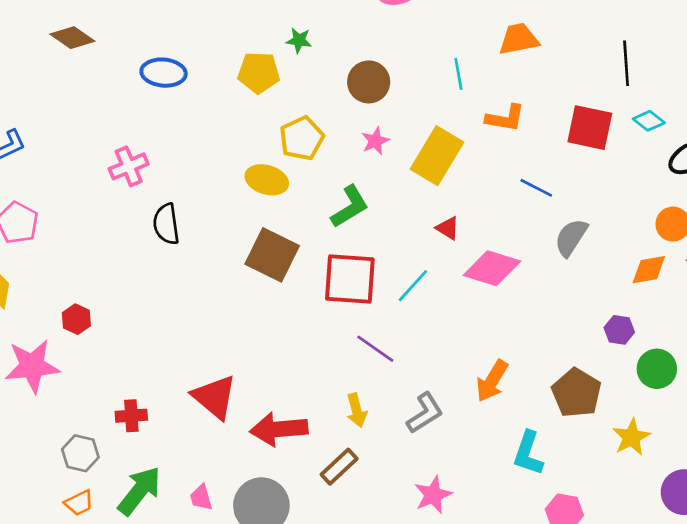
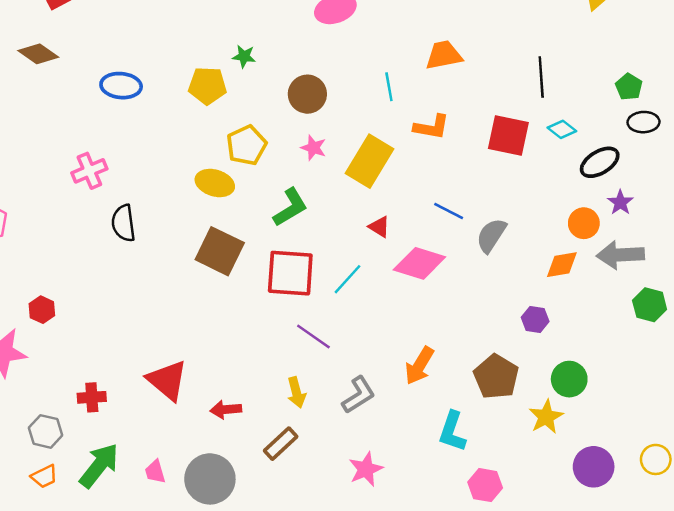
pink star: (375, 141) -> (313, 148), turned -30
blue line: (536, 188) -> (449, 211), moved
green circle: (657, 369) -> (569, 379), moved
red arrow: (279, 429) -> (226, 410), size x0.6

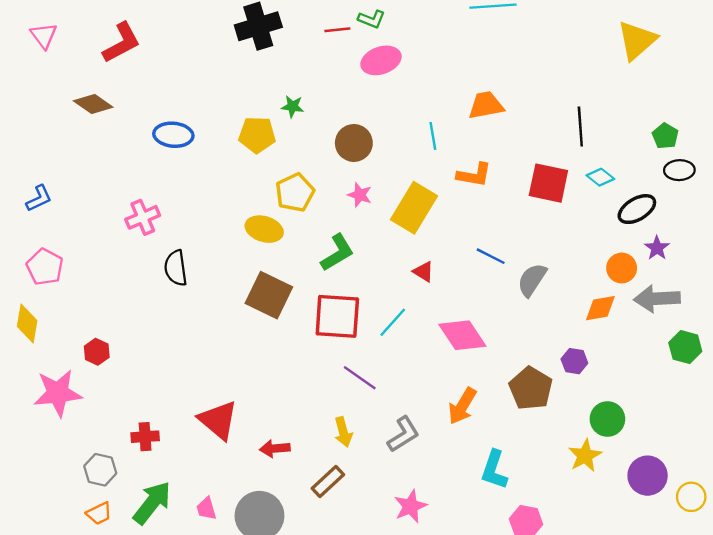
pink diamond: (419, 263) -> (462, 335), moved, turned 39
brown pentagon: (496, 377) -> (531, 388), moved
purple circle: (594, 467) -> (648, 476), moved

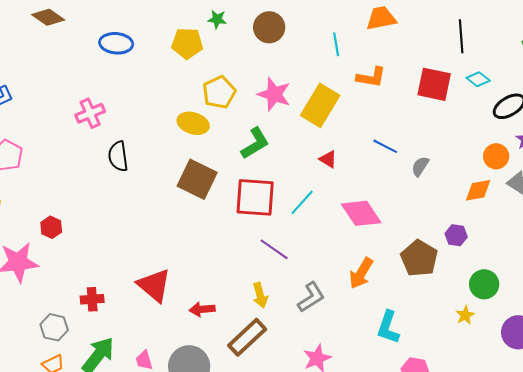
brown circle: (354, 143) -> (269, 27), moved
pink star: (360, 195) -> (274, 94), size x1.6
gray semicircle: (532, 280) -> (420, 166), size x0.7
yellow star: (585, 456) -> (465, 315), size x0.7
brown rectangle: (328, 482) -> (247, 337), size x1.4

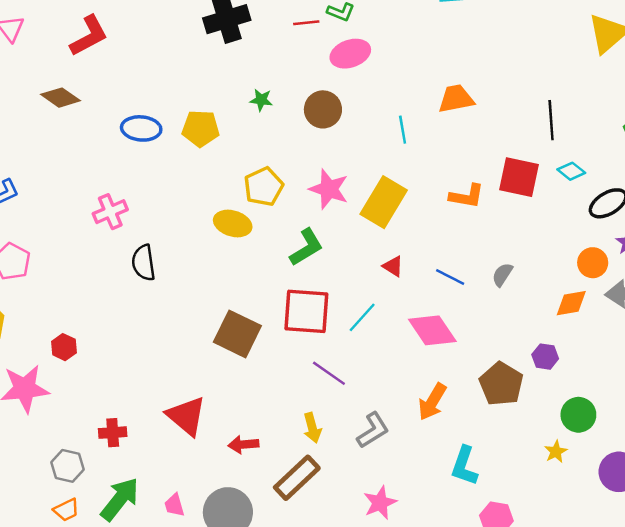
yellow pentagon: (187, 43) -> (201, 128), moved
orange L-shape: (371, 77) -> (467, 196), moved
blue line: (385, 146) -> (450, 277), moved
brown square: (197, 179) -> (237, 334), moved

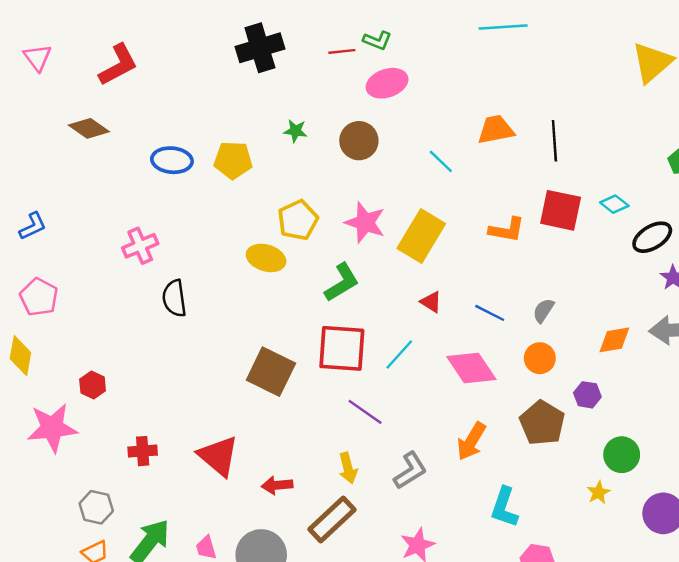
black line: (551, 120) -> (554, 141), moved
cyan line: (403, 130) -> (441, 161), turned -36
orange circle: (593, 263) -> (540, 358), moved
red cross: (113, 433) -> (143, 451), moved

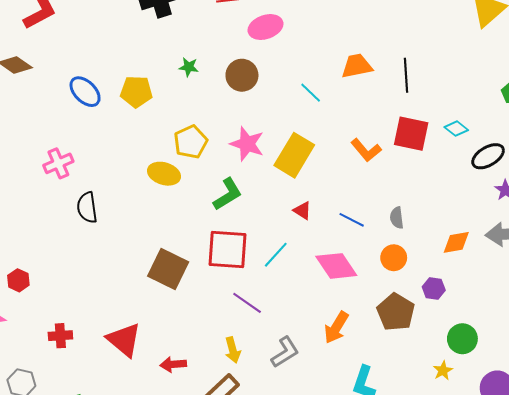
blue ellipse: (172, 160) -> (85, 92), turned 40
orange L-shape: (507, 230) -> (366, 150), turned 40
gray semicircle: (543, 310) -> (397, 218), turned -40

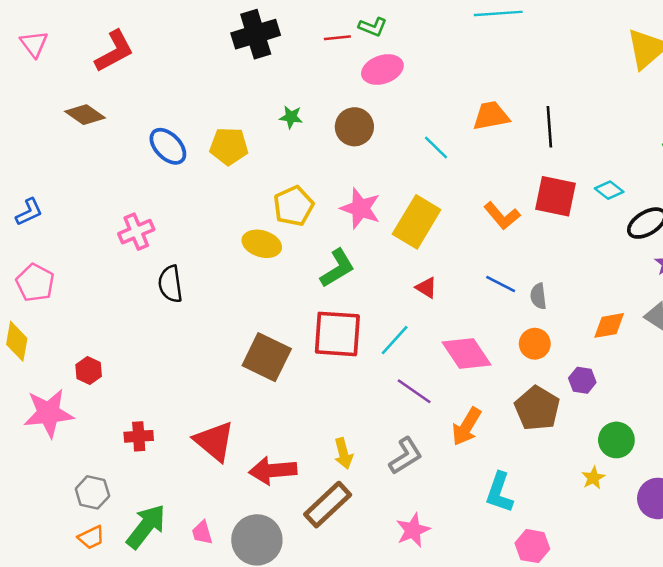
blue line: (352, 220) -> (501, 284), moved
purple line: (247, 303) -> (414, 391), moved
red arrow: (173, 364) -> (273, 470), size x1.5

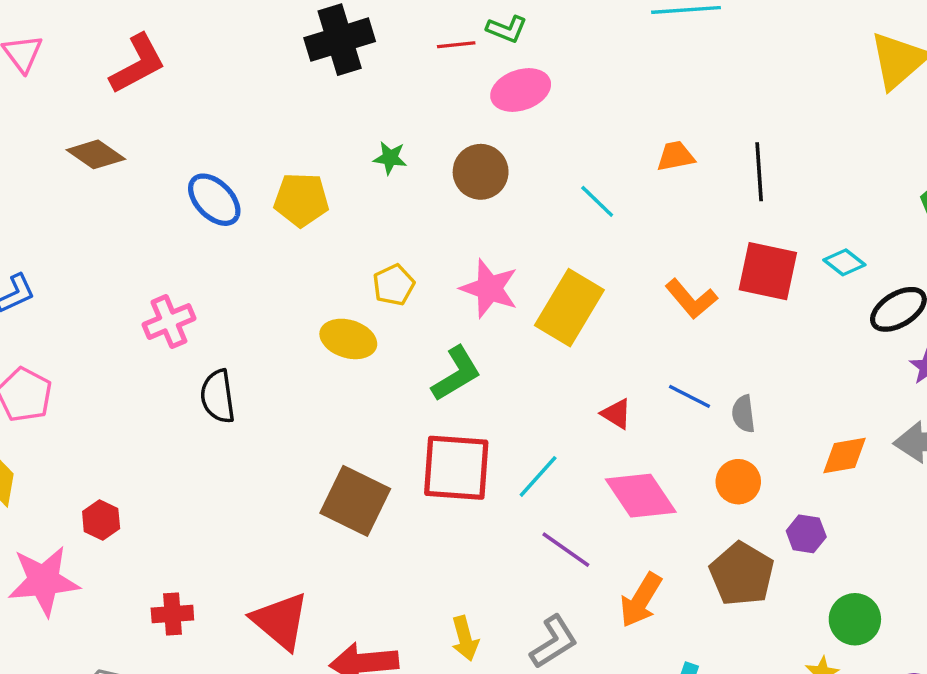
orange trapezoid: (491, 116) -> (676, 156), size x0.7
yellow pentagon: (293, 206) -> (394, 285), size x0.7
red triangle: (426, 288) -> (616, 414), moved

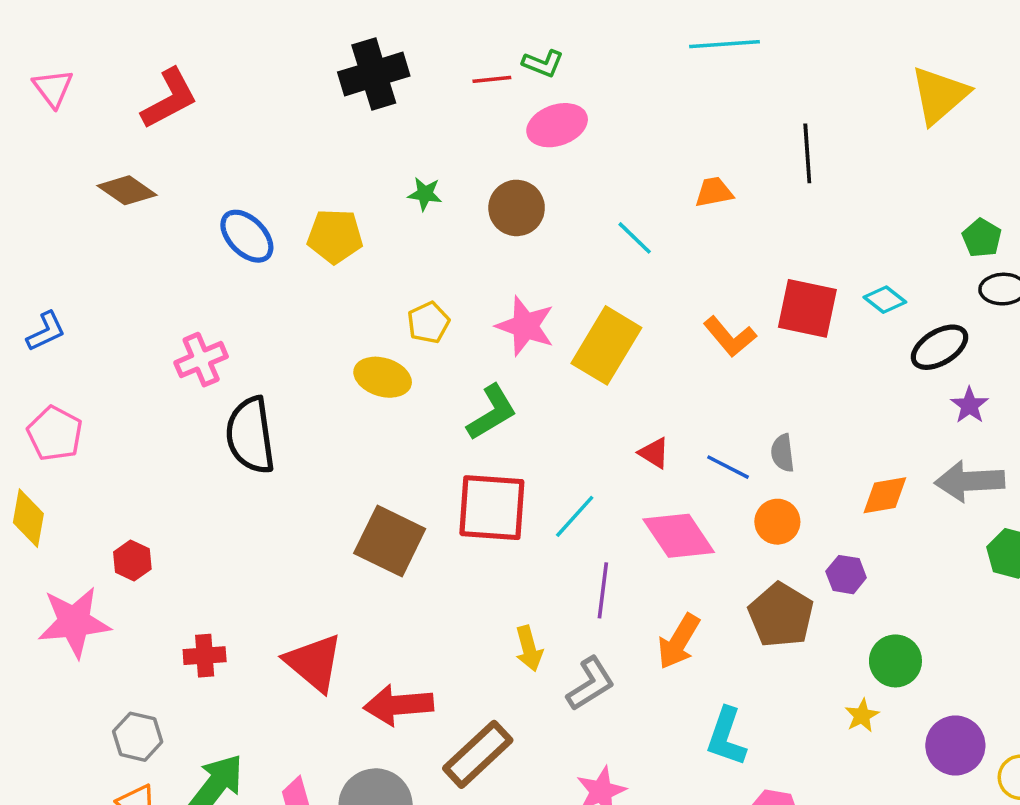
black line: (759, 172) -> (807, 153), moved
black semicircle: (218, 396) -> (250, 435), size x1.4
blue line: (690, 396) -> (728, 467), moved
purple line: (566, 550) -> (603, 590), turned 62
yellow arrow: (465, 638) -> (529, 649), moved

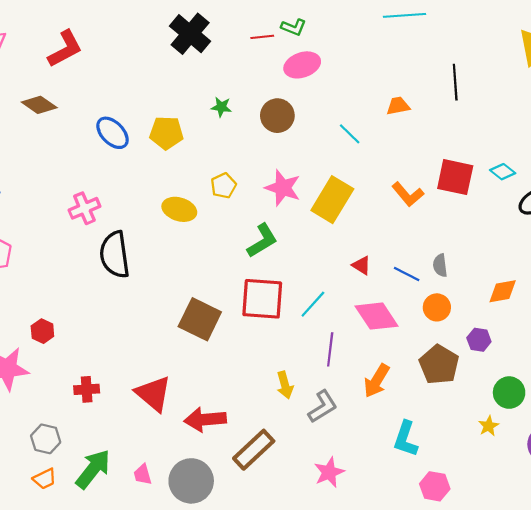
black cross: (374, 74) -> (190, 34), turned -33
yellow ellipse: (383, 377) -> (179, 209), moved

